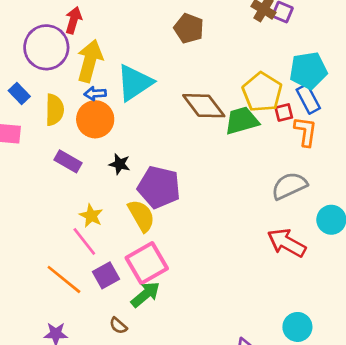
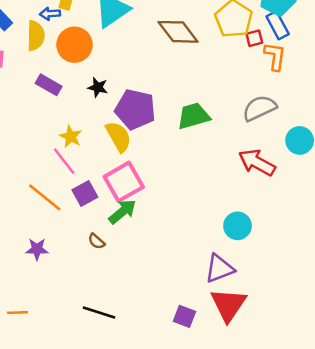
blue arrow: (95, 94) -> (50, 14), moved
green trapezoid: (242, 121) -> (194, 116), moved
cyan circle: (297, 327) -> (238, 226), moved

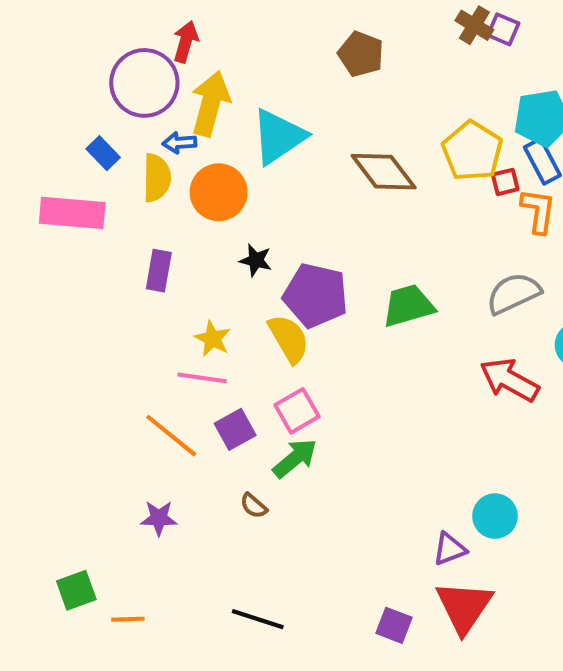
purple rectangle: (49, 85) -> (159, 271), moved, turned 70
pink line: (64, 161) -> (202, 378), turned -44
pink square: (124, 182) -> (297, 411), size x0.7
cyan circle: (238, 226) -> (495, 516), moved
purple triangle: (219, 269) -> (450, 549), size x0.7

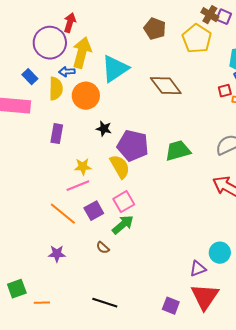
yellow pentagon: (472, 151) -> (197, 39), moved
yellow star: (212, 339) -> (83, 167), turned -30
pink line: (202, 378) -> (78, 186), turned -30

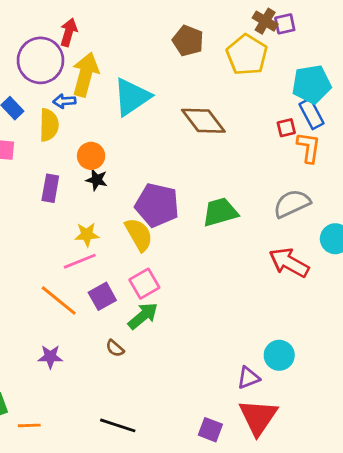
purple square: (224, 17) -> (285, 24), turned -35
orange circle: (86, 96) -> (91, 156), moved, size x0.7
black star: (104, 129) -> (97, 180), moved

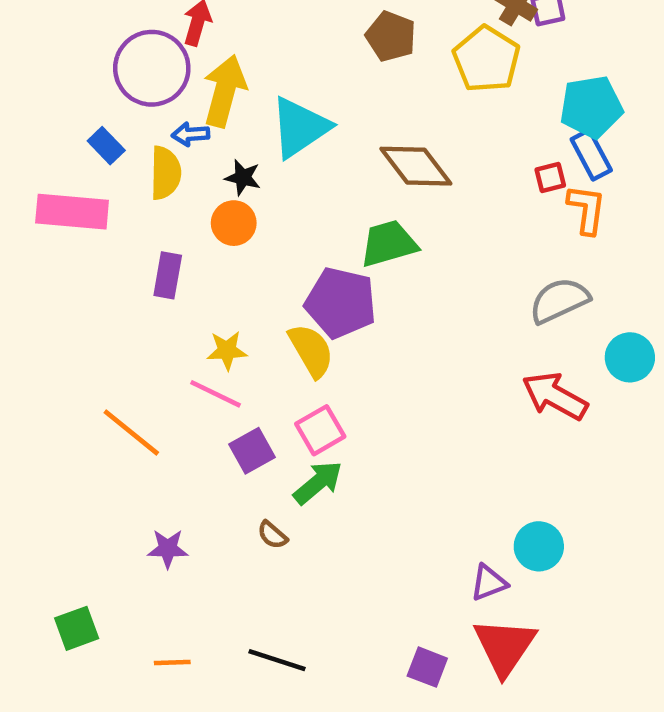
black star: (97, 180) -> (243, 177), moved
green trapezoid: (220, 212) -> (389, 244), moved
pink line: (80, 261) -> (216, 394), turned 48
orange line: (59, 301) -> (131, 433), moved
orange line: (29, 425) -> (172, 662), moved

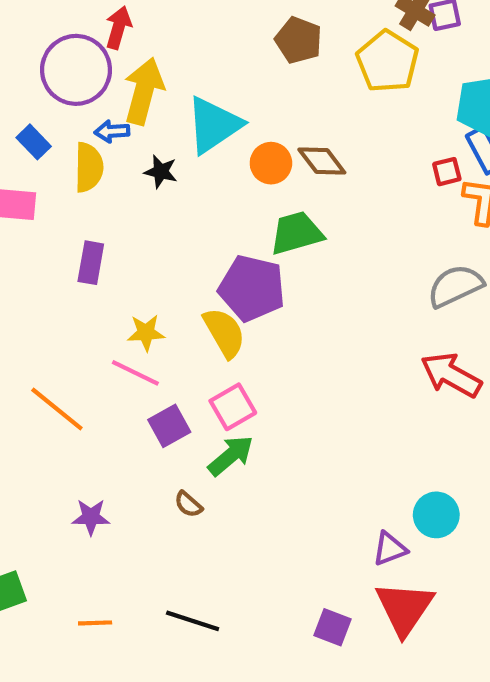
brown diamond: (416, 166) -> (322, 161), size x0.7
orange circle: (234, 223) -> (271, 163), moved

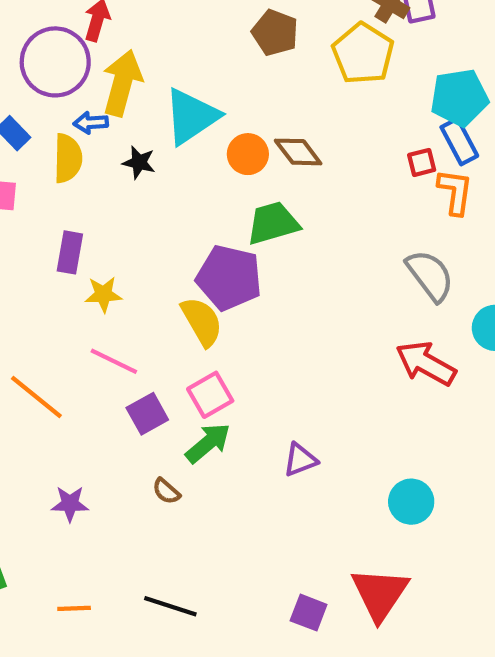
gray semicircle: (455, 286) -> (430, 276), turned 78
yellow star: (146, 333) -> (103, 294), moved
purple triangle: (390, 549) -> (300, 460), moved

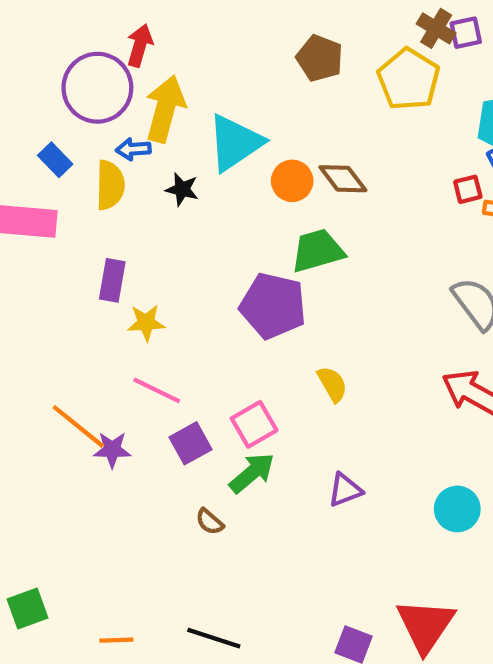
yellow semicircle: (202, 322) -> (332, 384), moved, size x0.7
cyan circle: (411, 502) -> (457, 509), moved
purple star: (70, 504) -> (112, 450), moved

